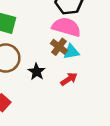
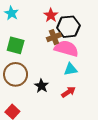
brown cross: (59, 47) -> (54, 37), moved, turned 32

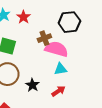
red star: (51, 15) -> (23, 17), moved
black hexagon: (68, 27) -> (69, 22), moved

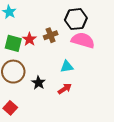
red star: (23, 17) -> (29, 39), moved
pink semicircle: (56, 49) -> (83, 40), moved

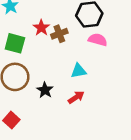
red star: (29, 39) -> (41, 28), moved
pink semicircle: (83, 40) -> (98, 40), size x0.7

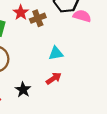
pink semicircle: (98, 40) -> (82, 16), moved
black star: (45, 90) -> (23, 90), moved

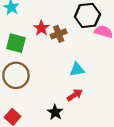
black star: (23, 90) -> (55, 112), moved

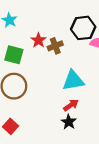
cyan triangle: (77, 70) -> (73, 81), size x1.5
black star: (55, 112) -> (69, 122), moved

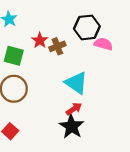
cyan triangle: (73, 81) -> (76, 83), turned 45
black star: (69, 122) -> (72, 127), size x1.5

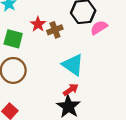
pink semicircle: (103, 44) -> (99, 28), turned -48

